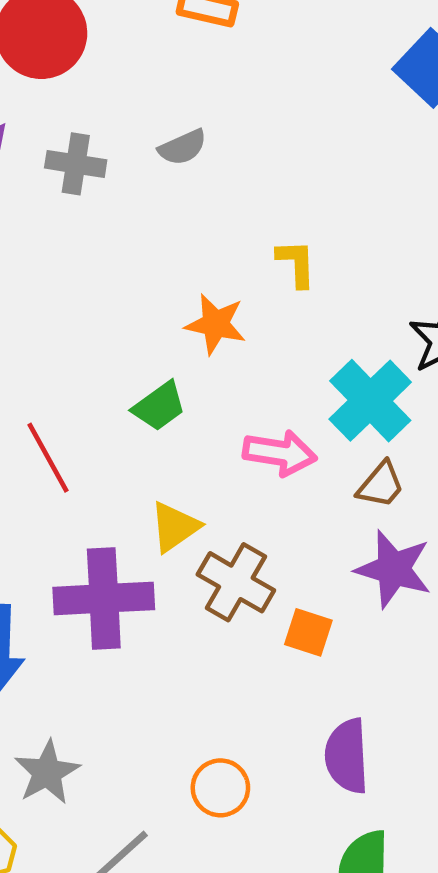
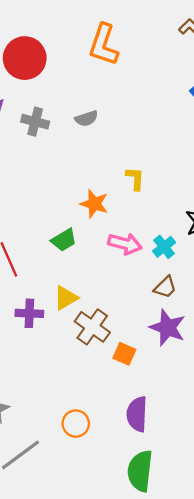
cyan cross: (370, 401) -> (164, 247), size x0.6
pink arrow: (280, 453) -> (125, 244), moved
purple cross: (104, 598) -> (29, 313), moved, size x0.6

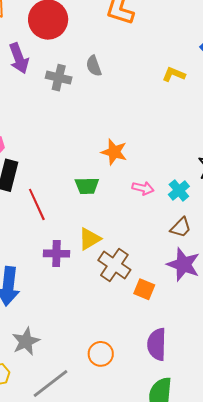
gray semicircle: (86, 118) -> (94, 66), moved, turned 90
yellow L-shape: (135, 179) -> (174, 74), moved, turned -70
green trapezoid: (64, 240) -> (87, 186), turned 30
pink arrow: (125, 244) -> (143, 188), size x0.7

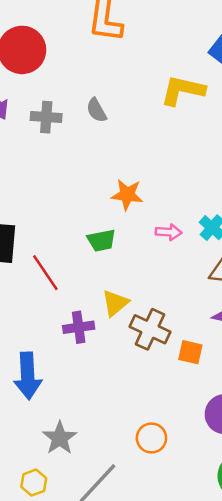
gray semicircle: (94, 66) -> (97, 110), moved
yellow L-shape: (174, 74) -> (183, 90), size x1.6

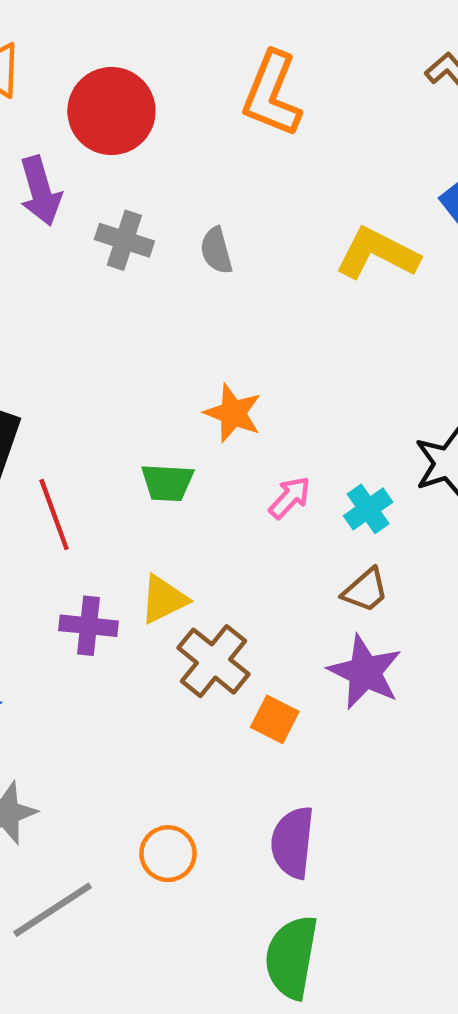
pink arrow: (169, 232) -> (290, 498), turned -65

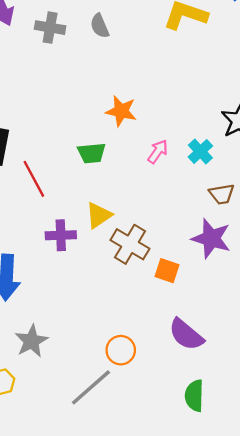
brown trapezoid: (365, 590) -> (222, 194), moved, turned 40
purple semicircle: (293, 842) -> (186, 335), turned -48
gray line: (53, 910) -> (91, 387), moved
green semicircle: (291, 957) -> (194, 396), size x0.7

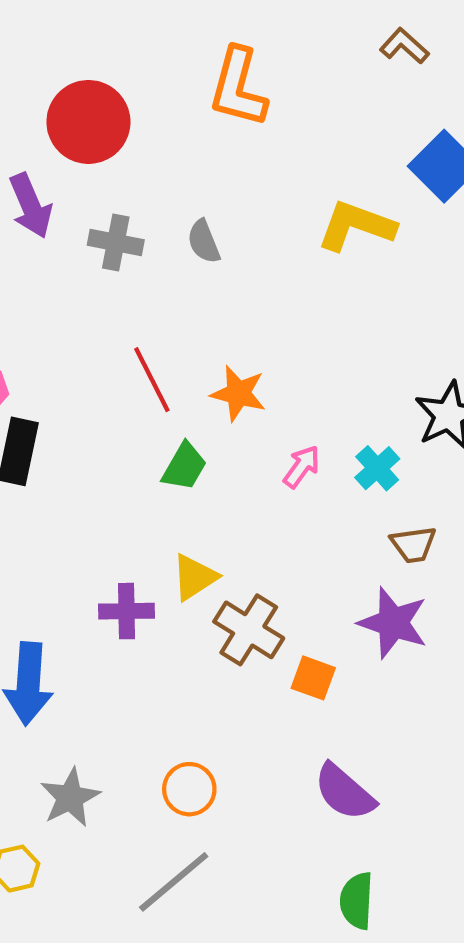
green trapezoid: (92, 153) -> (184, 467), turned -56
red line: (34, 179) -> (152, 380), moved
orange circle: (121, 350) -> (189, 789), moved

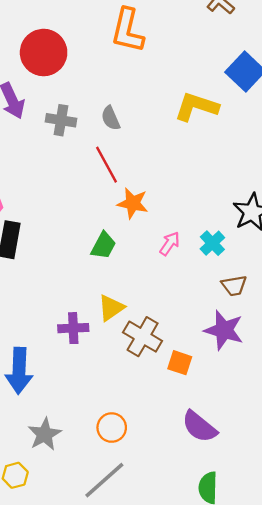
red line: (152, 380) -> (107, 165), moved

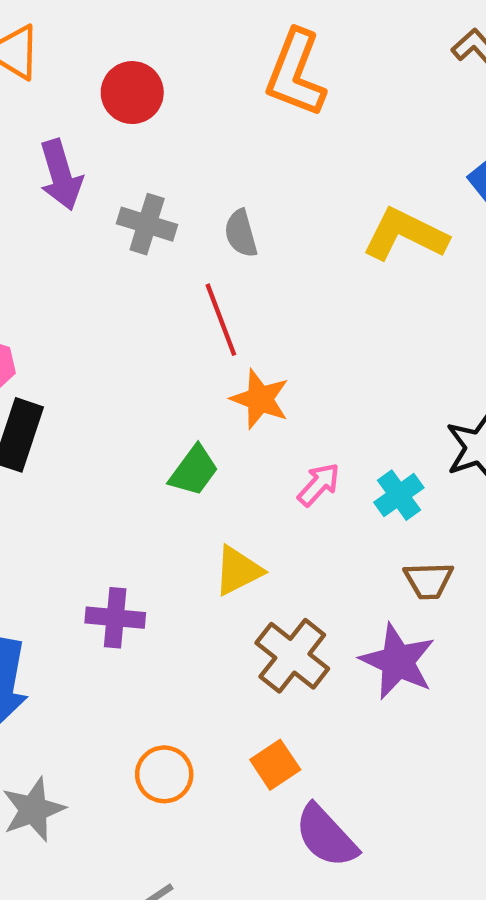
red circle: (44, 53) -> (132, 93), size x0.7
yellow triangle: (111, 308) -> (238, 571), moved
brown cross: (143, 337) -> (292, 656), moved
orange square: (180, 363) -> (275, 765), moved, turned 30
orange circle: (112, 428) -> (164, 774), moved

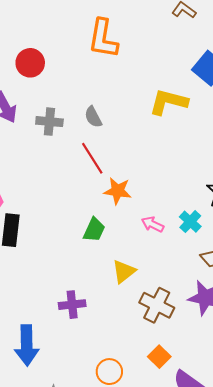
pink arrow: (319, 485) -> (153, 224), turned -95

